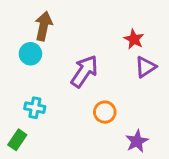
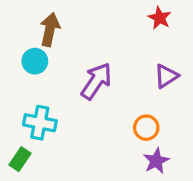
red star: (134, 39) -> (160, 18), moved
cyan cross: (35, 108) -> (40, 123), size x1.4
orange circle: (105, 112) -> (146, 128), moved

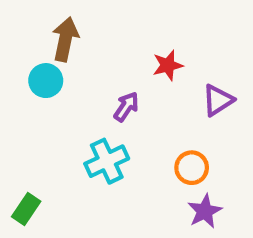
red star: (160, 18) -> (168, 65), moved, turned 30
purple arrow: (96, 81) -> (126, 107), size x0.6
cyan cross: (40, 123) -> (107, 161), moved, turned -36

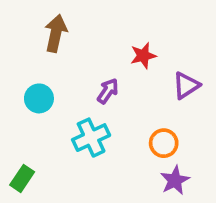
cyan circle: (46, 81) -> (39, 98), moved

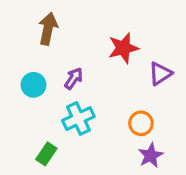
red star: (143, 56) -> (123, 48), size x1.4
purple arrow: (108, 91) -> (74, 78), moved
green rectangle: (22, 178) -> (46, 154), moved

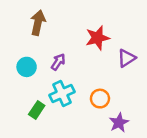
orange circle: (141, 123) -> (100, 99), moved
green rectangle: (46, 154) -> (37, 110), moved

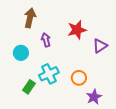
purple arrow: (58, 62) -> (46, 40), moved, turned -48

